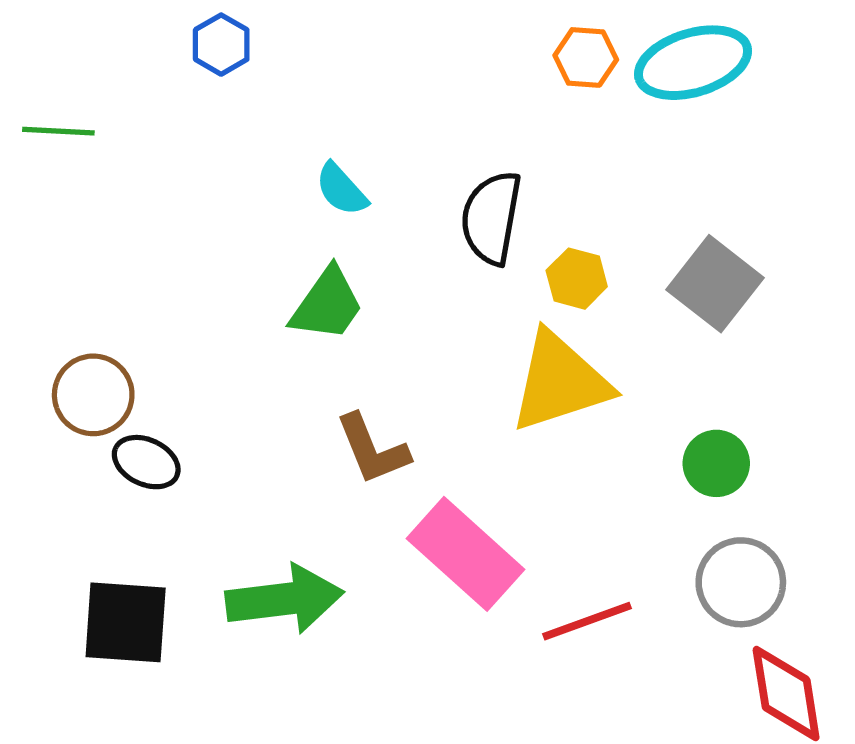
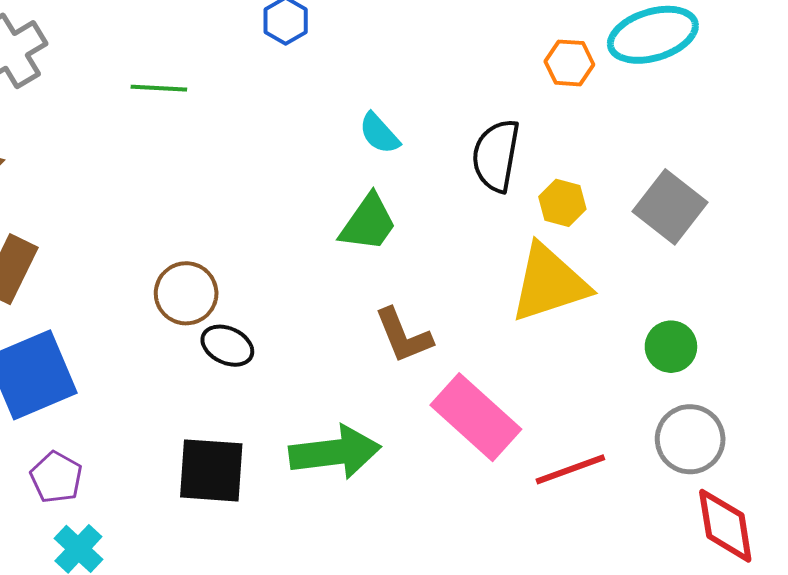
orange hexagon: (586, 57) -> (569, 63), moved

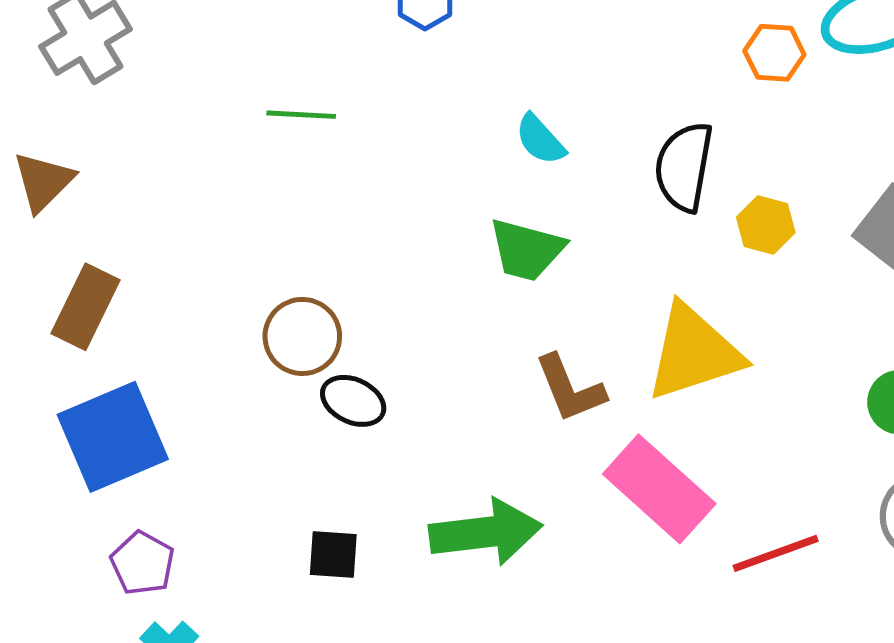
green line: (159, 88) -> (301, 115), moved
green trapezoid: (368, 223) -> (527, 250), turned 70
yellow triangle: (549, 283) -> (694, 353), moved
black square: (211, 470) -> (333, 555), size x0.6

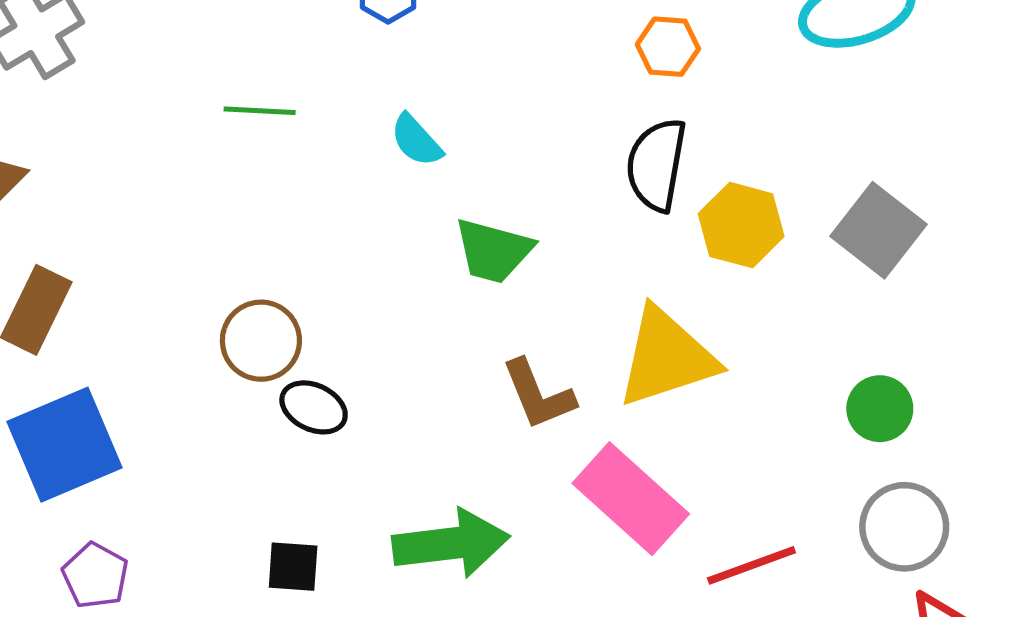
orange hexagon: (774, 53) -> (668, 47), moved
cyan semicircle: (540, 139) -> (416, 140), moved
yellow hexagon: (766, 225) -> (741, 225), size x1.4

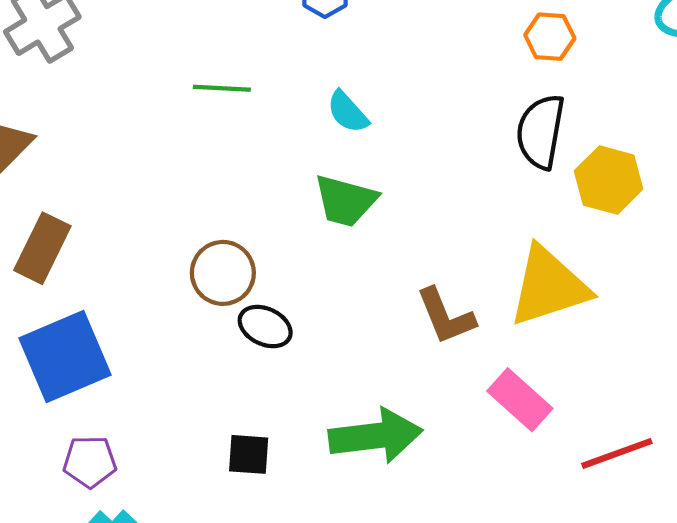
green trapezoid: (493, 251) -> (346, 201), moved
pink rectangle: (631, 499) -> (520, 400), size x0.7
purple pentagon: (95, 576) -> (90, 462), turned -30

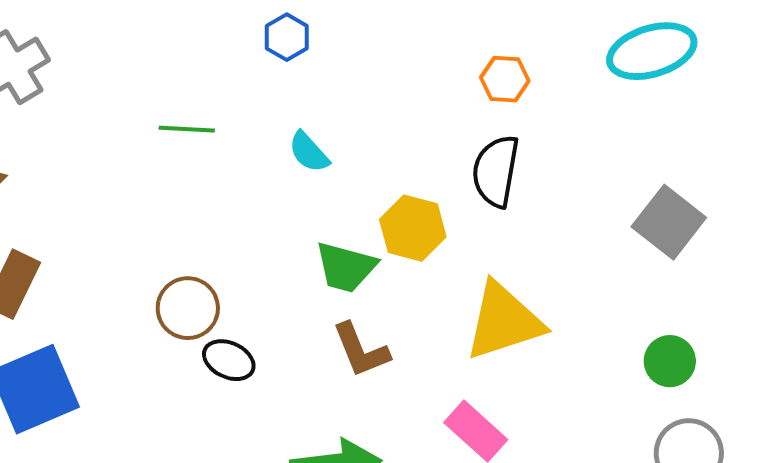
yellow hexagon: (609, 180) -> (413, 228), moved
green trapezoid: (346, 201) -> (346, 267), moved
brown L-shape: (446, 316) -> (361, 350), moved

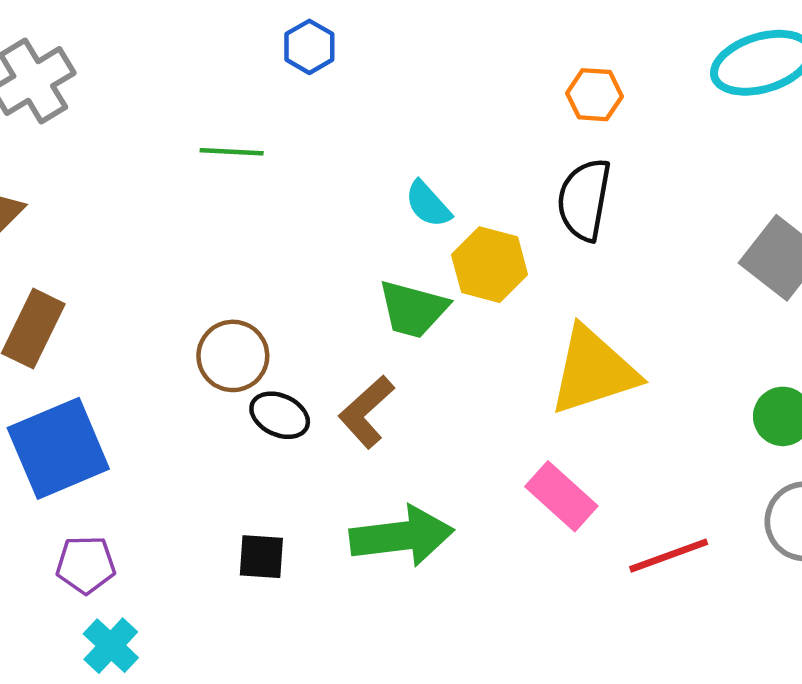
blue hexagon: (287, 37) -> (309, 47), moved
cyan semicircle: (309, 152) -> (428, 204), moved
brown L-shape: (361, 350) -> (366, 412), moved, turned 70

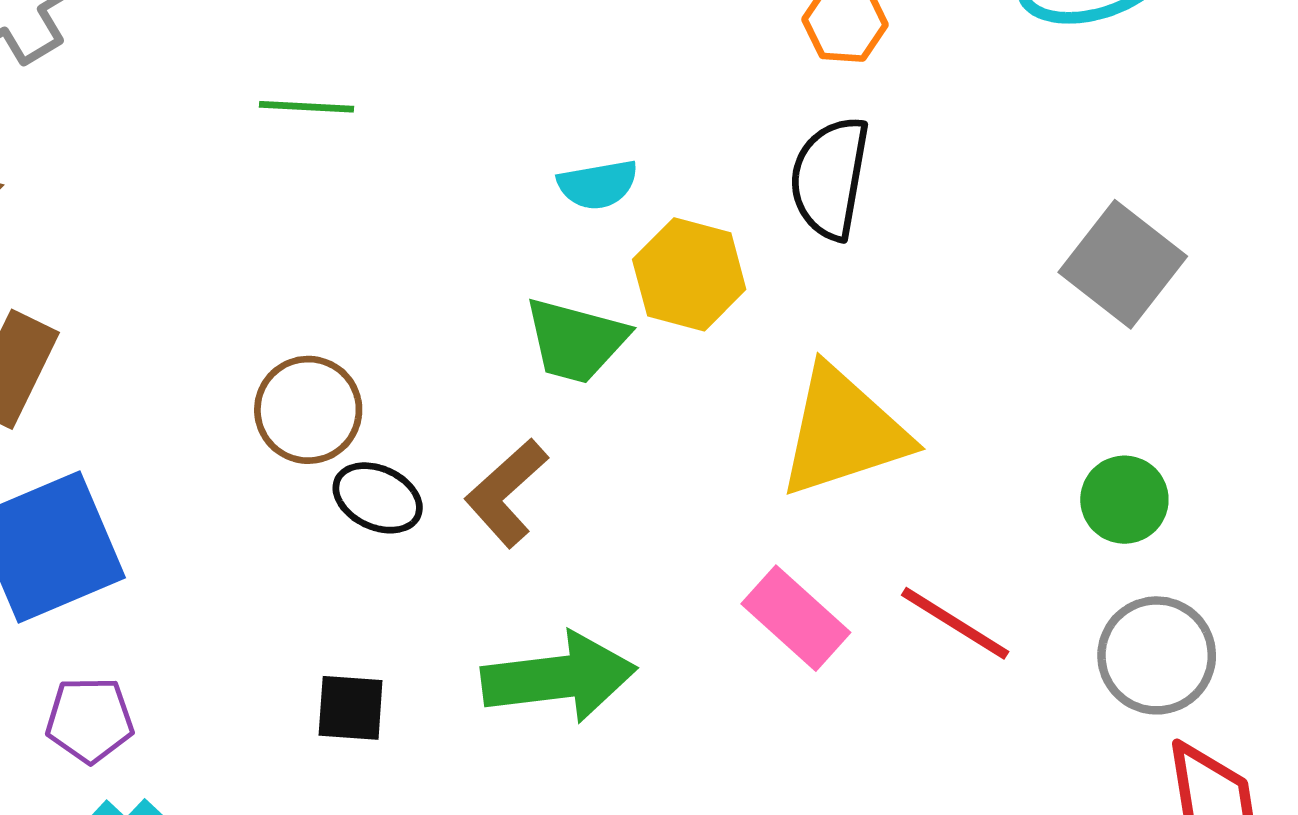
cyan semicircle: (428, 204) -> (598, 185), turned -58
red line: (669, 556) -> (955, 623), moved, turned 52

